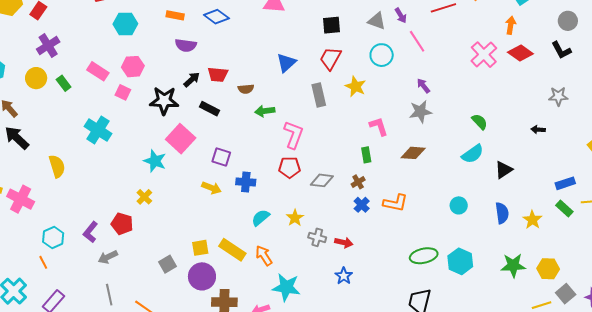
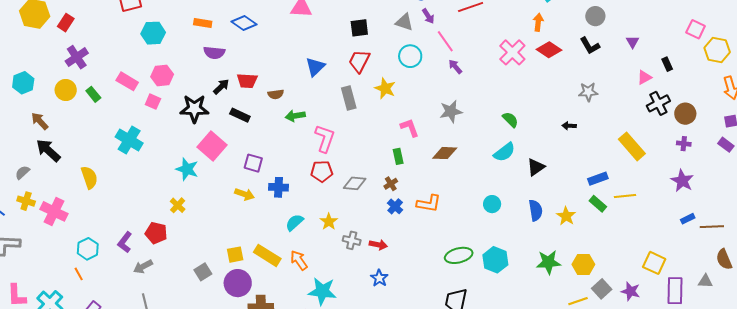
purple arrow: (423, 86) -> (455, 67), moved

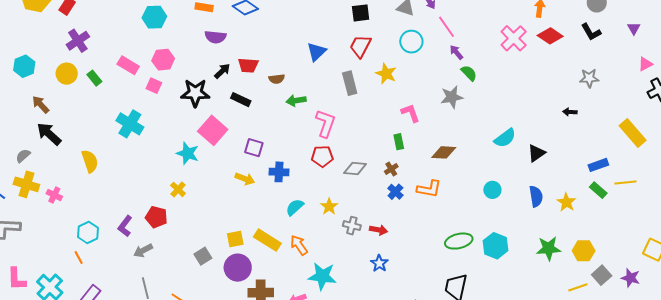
green semicircle: (510, 120) -> (469, 73), moved
brown diamond: (445, 153) -> (444, 152), moved
yellow cross: (26, 201) -> (26, 184), size x1.4
pink cross: (54, 211) -> (54, 195), size x0.6

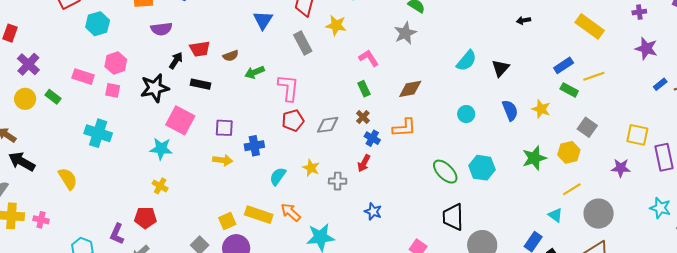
red arrow: (379, 230) -> (364, 163), moved, turned 120
green ellipse: (459, 241) -> (445, 172), turned 72
gray square: (602, 275) -> (587, 127), moved

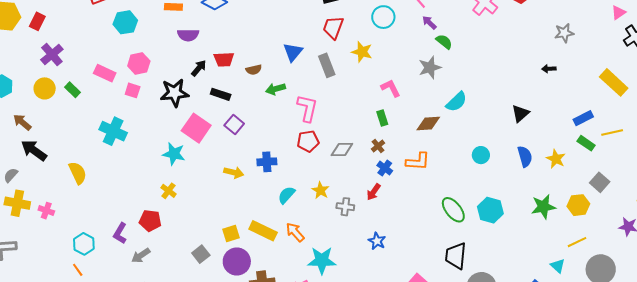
blue triangle: (263, 20) -> (293, 52), moved
cyan semicircle: (467, 61) -> (456, 102), moved
purple square: (224, 128) -> (234, 124), moved, turned 30

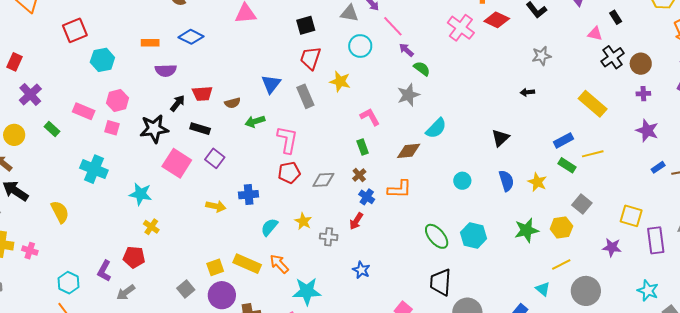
pink triangle: (618, 12) -> (595, 34), turned 49
yellow circle: (45, 88) -> (14, 135), moved
cyan star: (174, 154) -> (141, 194), moved

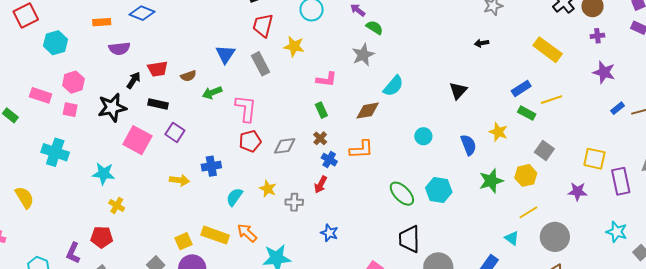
pink L-shape: (370, 117) -> (326, 79), turned 130
blue semicircle: (506, 181) -> (468, 145), moved

